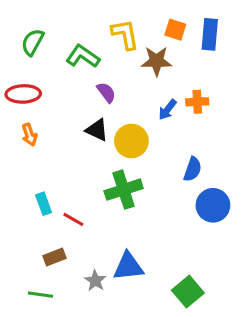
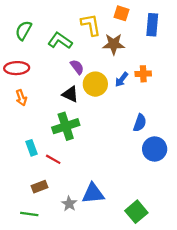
orange square: (175, 30) -> (122, 13), moved
yellow circle: (131, 141) -> (95, 84), moved
green cross: (124, 190) -> (66, 126), moved

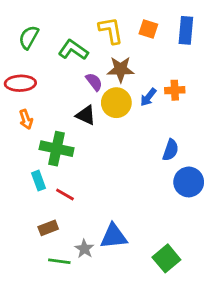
orange square: (122, 13) -> (148, 29), moved
brown star: (114, 44) -> (121, 69), moved
green cross: (66, 126) -> (57, 149), moved, turned 30
green line: (29, 214) -> (59, 261), moved

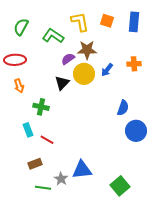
purple semicircle: (94, 82) -> (68, 59), turned -88
orange cross: (175, 90) -> (134, 64), moved
black triangle: (86, 115) -> (62, 83), turned 49
green cross: (57, 149) -> (41, 107), size x0.7

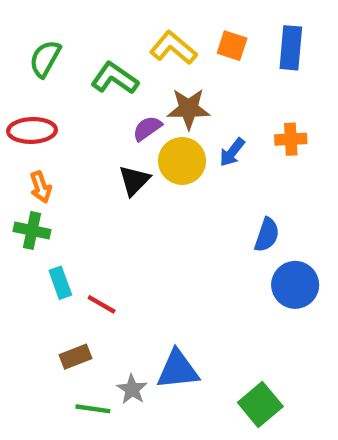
yellow L-shape: (80, 22) -> (173, 48), turned -40
green cross: (41, 107) -> (32, 231), moved

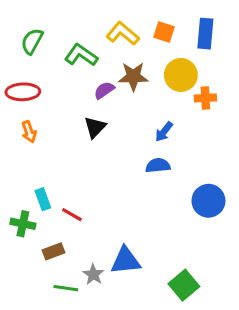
blue arrow: (232, 152) -> (164, 132), moved
yellow circle: (182, 161) -> (181, 75), moved
green cross: (32, 231) -> (23, 224), moved
blue semicircle: (267, 235) -> (158, 165), moved, turned -115

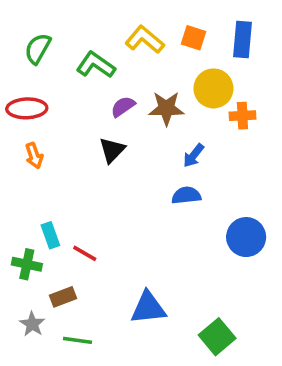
brown star: (133, 77) -> (166, 108), moved
gray star: (93, 274) -> (32, 324), moved

